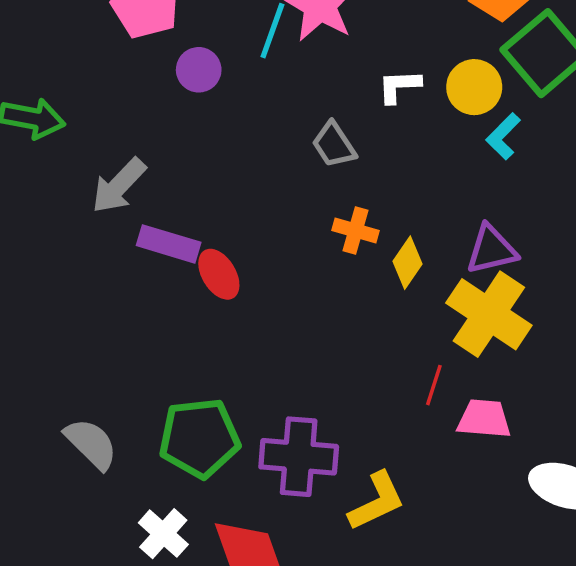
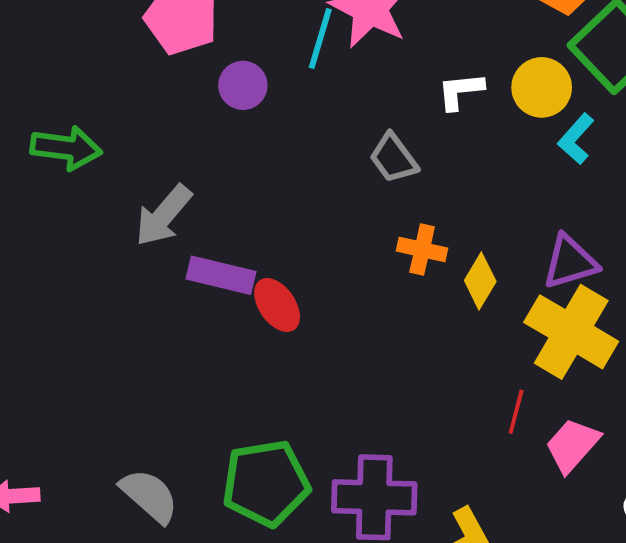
pink trapezoid: (484, 419) -> (572, 445), turned -50

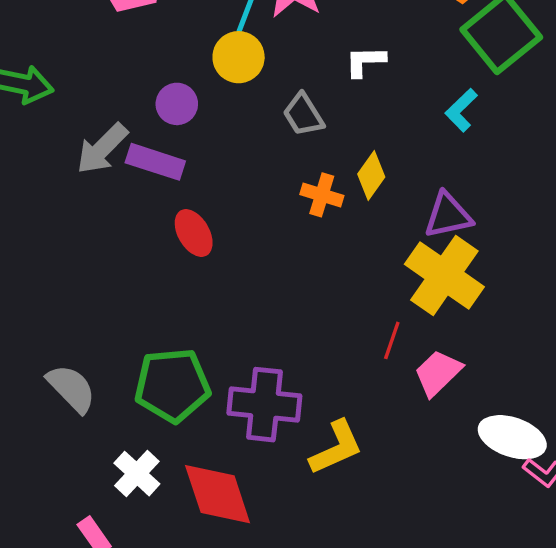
purple circle: (243, 85) -> (177, 104), moved
yellow circle: (542, 87) -> (239, 57), moved
purple rectangle: (221, 275) -> (155, 162), moved
yellow diamond: (480, 281) -> (371, 175), moved

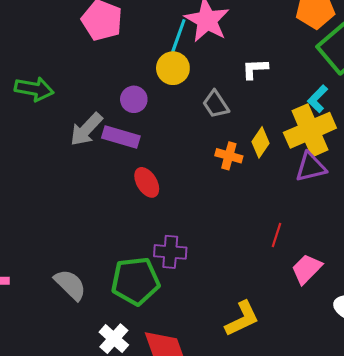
yellow cross: (444, 275) -> (310, 130), moved, turned 33
red line: (392, 340) -> (276, 235), moved
purple cross: (264, 405) -> (170, 252), moved, size x0.7

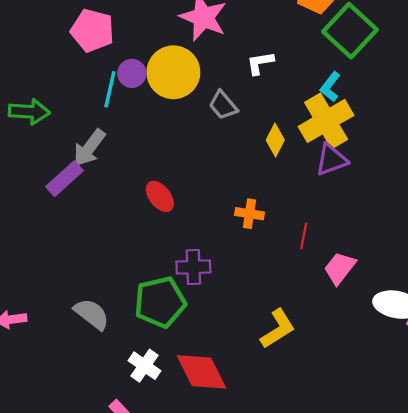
cyan line: (178, 36) -> (110, 89), moved
yellow circle: (173, 68) -> (173, 72), size x1.5
purple circle: (134, 99) -> (132, 73), moved
purple rectangle: (121, 137) -> (65, 179), moved, turned -52
orange cross: (229, 156) -> (249, 214), moved

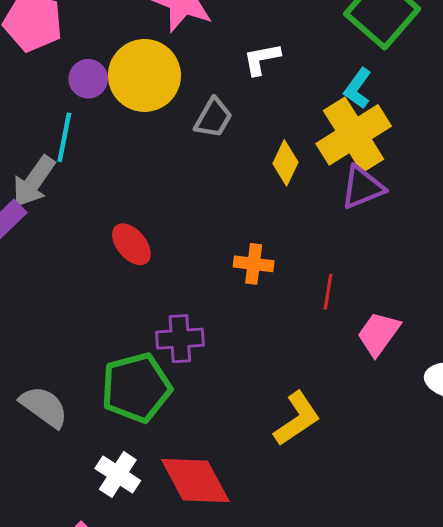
cyan line: (110, 89) -> (64, 137), moved
gray trapezoid: (223, 105) -> (213, 118), turned -108

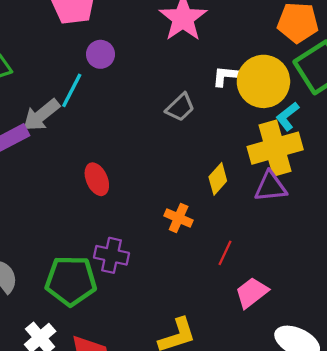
yellow circle: (144, 75) -> (263, 81), moved
yellow diamond: (285, 163) -> (218, 179), moved

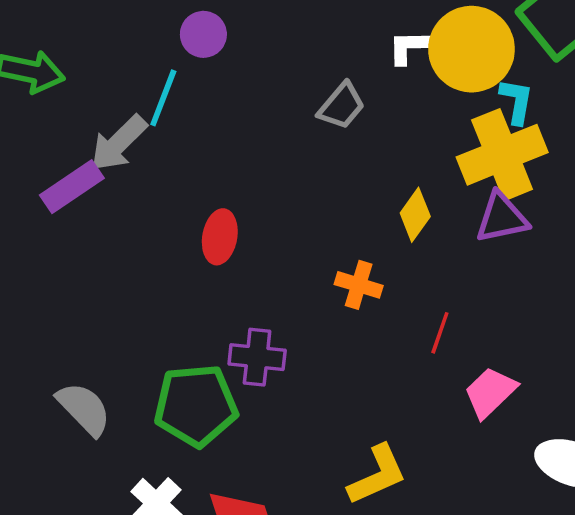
cyan L-shape: (287, 116) -> (517, 101), turned 144
red ellipse: (97, 179) -> (220, 237), turned 40

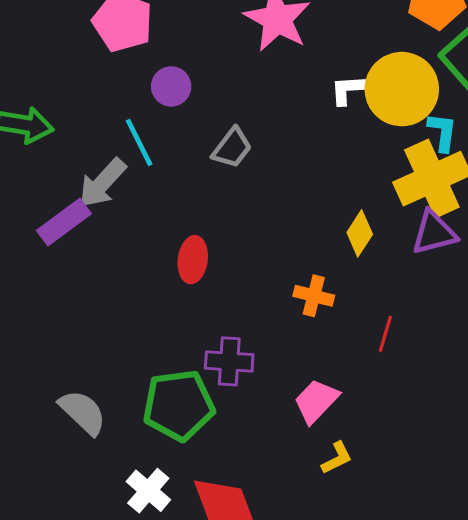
cyan line: (163, 98) -> (139, 142), turned -45
gray trapezoid: (342, 106) -> (232, 148), moved
pink trapezoid: (490, 392) -> (316, 401), moved
yellow L-shape: (377, 475) -> (337, 458), size x0.6

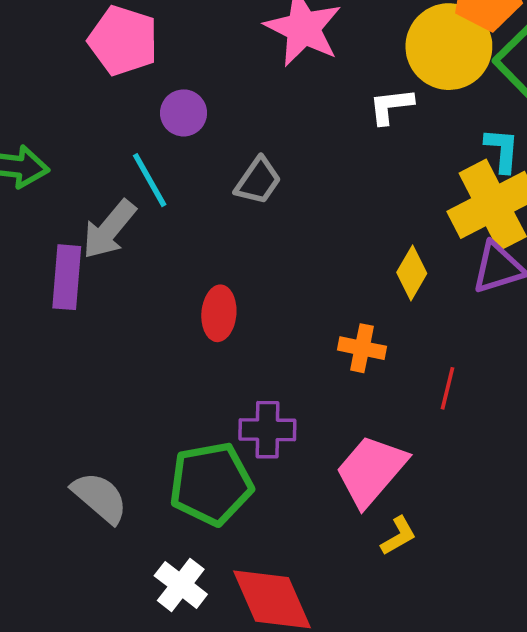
yellow circle: (402, 89) -> (449, 47), moved
purple rectangle: (64, 222) -> (67, 277), turned -46
pink trapezoid: (316, 401) -> (371, 471), size x1.4

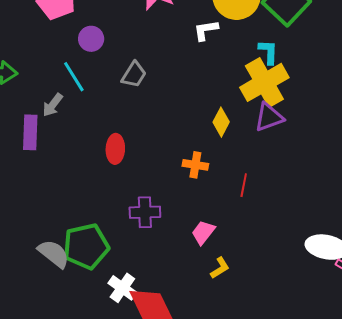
gray arrow: (109, 229) -> (53, 105), size x0.7
pink trapezoid: (371, 471) -> (203, 232), size x0.6
green pentagon: (211, 484) -> (86, 246), moved
white cross: (181, 585) -> (122, 288), moved

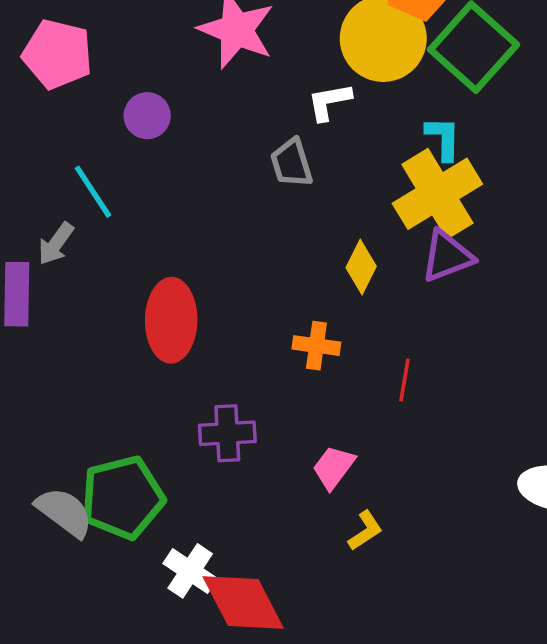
purple circle: (91, 39) -> (147, 116), moved
gray trapezoid: (134, 75) -> (292, 163), moved, turned 132
red ellipse: (115, 149) -> (171, 320), size x1.5

